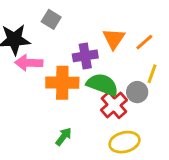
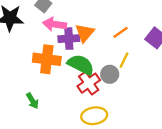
orange triangle: (114, 39) -> (85, 33), moved
pink arrow: (29, 63) -> (55, 24), moved
green arrow: (64, 137) -> (32, 101), moved, turned 105

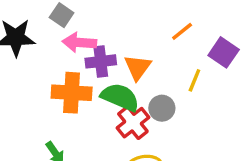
orange line: (121, 32) -> (182, 31), moved
orange triangle: (85, 33) -> (138, 67), moved
yellow line: (124, 60) -> (194, 80), moved

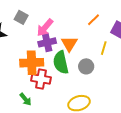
pink arrow: (79, 42) -> (45, 28), moved, turned -48
green semicircle: (120, 97) -> (61, 62), turned -120
red cross: (133, 123) -> (41, 79), moved, turned -36

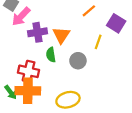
pink arrow: (45, 28) -> (21, 16), moved
green semicircle: (61, 62) -> (51, 55), size x0.6
orange cross: (32, 63) -> (28, 91), moved

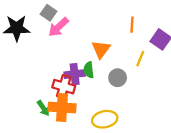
orange line: (89, 11) -> (132, 25), turned -48
purple cross: (37, 32) -> (75, 74), moved

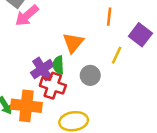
purple cross: (75, 74) -> (42, 69), turned -30
red cross: (64, 87) -> (53, 86), moved

